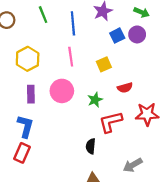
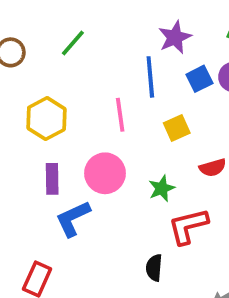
green line: (43, 15) -> (73, 43), turned 63
blue line: (73, 23) -> (150, 77), moved
blue L-shape: (25, 126) -> (73, 219), moved, turned -130

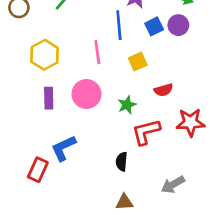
blue L-shape: (73, 219) -> (64, 148), moved

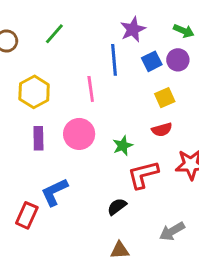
yellow square: (138, 62) -> (165, 98), moved
black semicircle: (122, 162) -> (117, 207), turned 48

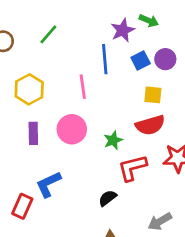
green arrow: (184, 31) -> (149, 21), moved
yellow square: (165, 98) -> (153, 95), turned 30
red semicircle: (162, 130) -> (150, 125), size x1.5

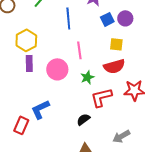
blue line: (105, 59) -> (68, 18), moved
pink line: (83, 87) -> (79, 50), moved
purple rectangle: (33, 133) -> (29, 63), moved

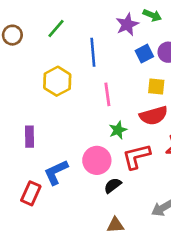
yellow hexagon: (26, 40) -> (57, 81), moved
purple rectangle: (29, 63) -> (30, 137), moved
pink circle: (57, 69) -> (97, 160), moved

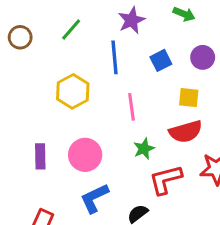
purple star: (127, 24) -> (132, 20), moved
blue square: (144, 54) -> (161, 60), moved
pink circle: (97, 160) -> (85, 155), moved
blue L-shape: (56, 172) -> (94, 198), moved

